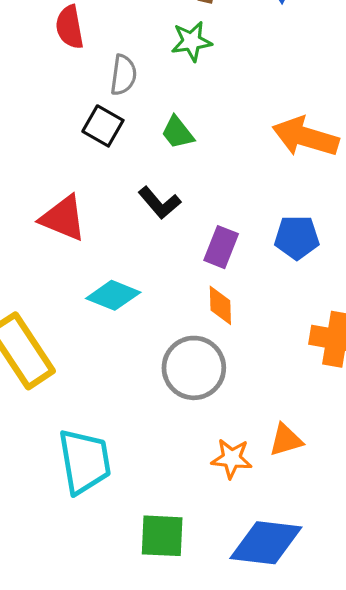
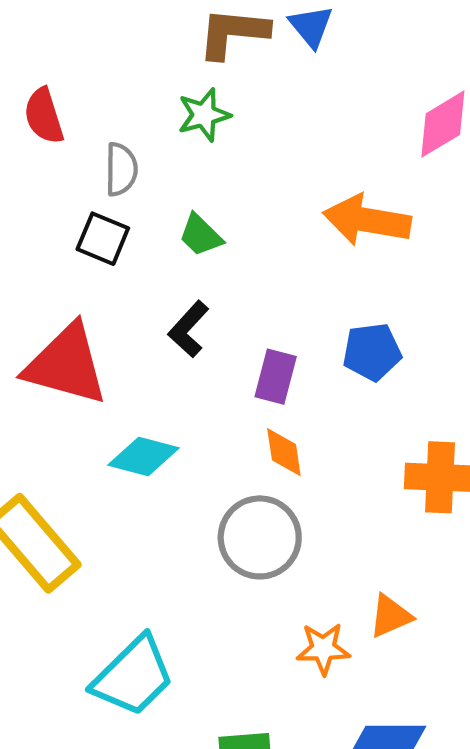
black L-shape: (159, 203) -> (189, 329), turned 90
red triangle: (63, 218) -> (66, 365), size x1.4
cyan trapezoid: (85, 461) -> (133, 676), turned 62

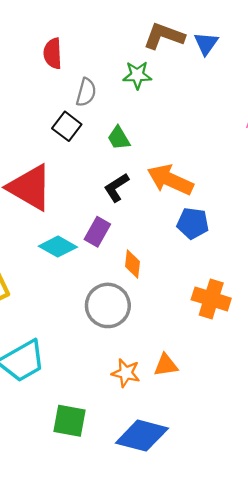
orange arrow: (367, 220) -> (170, 180), moved
black L-shape: (189, 329) -> (116, 187), moved
purple rectangle: (276, 377) -> (97, 232), moved

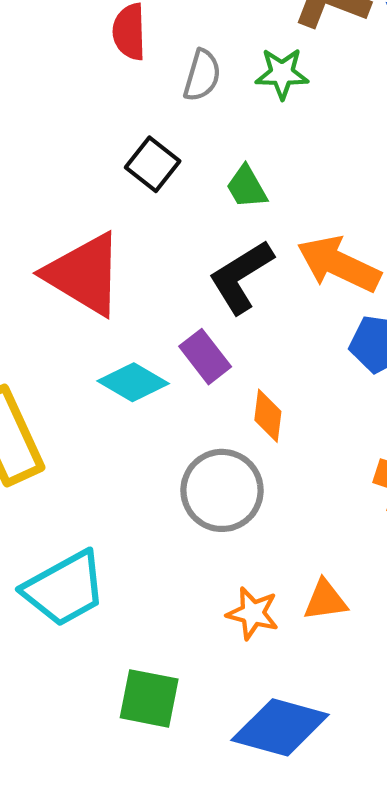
gray semicircle: (86, 92) -> (202, 75), moved
black L-shape: (116, 187) -> (241, 277), size x1.4
purple rectangle: (97, 232) -> (205, 357), turned -68

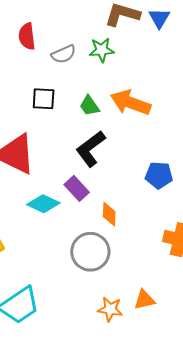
gray semicircle: (202, 75) -> (63, 54), turned 55
black square: (153, 164) -> (44, 99), turned -30
orange arrow: (339, 264) -> (131, 103), moved

